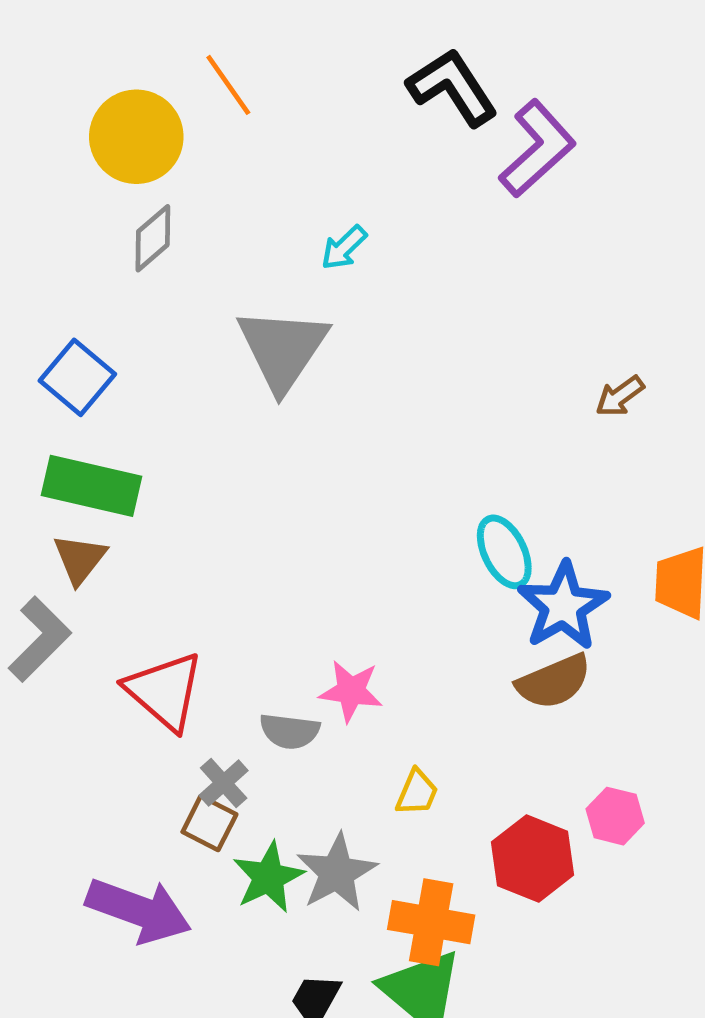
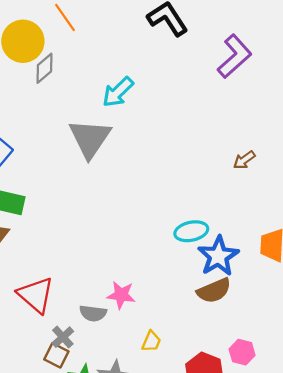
purple L-shape: (537, 149) -> (234, 56), moved
gray diamond: (153, 238) -> (44, 68), moved
cyan arrow: (344, 248) -> (118, 92), size x1.5
cyan ellipse: (504, 552) -> (191, 231), turned -76

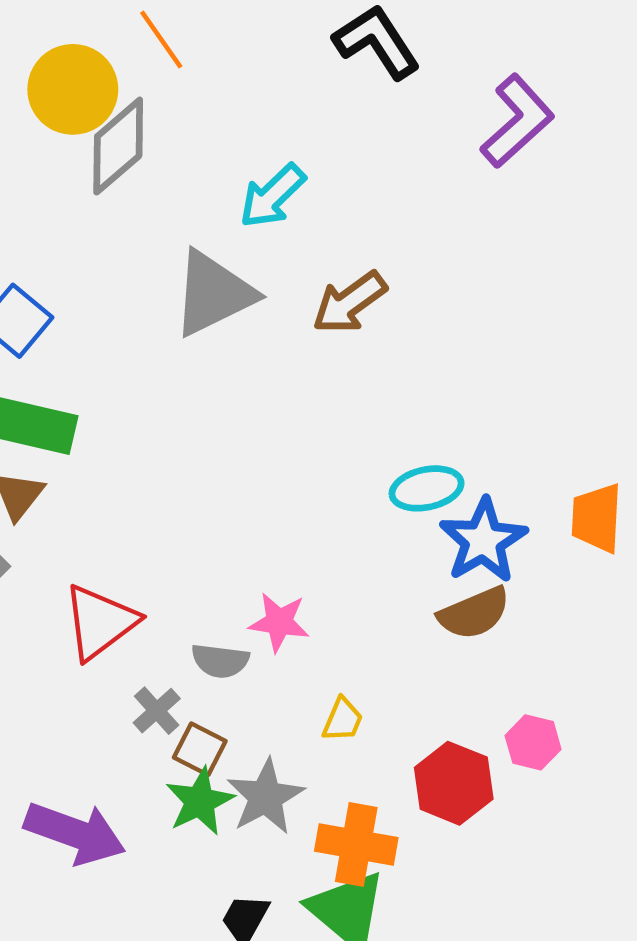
gray diamond: (44, 68) -> (118, 146), size x1.5
gray triangle: (90, 138) -> (213, 293), turned 30
brown arrow: (244, 160) -> (349, 303), moved, size x1.6
red triangle: (36, 295) -> (100, 622), turned 42
brown square: (56, 355) -> (200, 749), moved

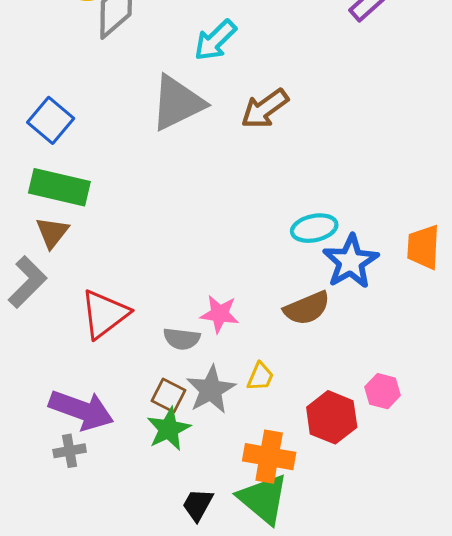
brown semicircle: (474, 613) -> (307, 308), moved
gray cross: (157, 711) -> (70, 451), moved, turned 32
gray star: (266, 797) -> (211, 390), moved
purple arrow: (75, 833) -> (81, 410), moved

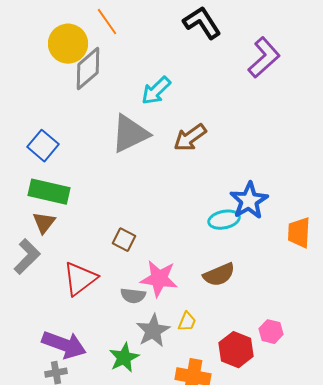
blue star: (351, 262) -> (249, 201), moved
pink star: (220, 314) -> (159, 279), size x1.4
brown square: (169, 395) -> (124, 240), moved

